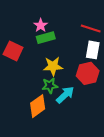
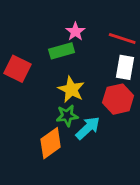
pink star: (41, 25) -> (75, 32), moved
yellow star: (53, 66) -> (71, 89), turned 30

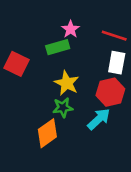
cyan arrow: (88, 128) -> (99, 119), moved

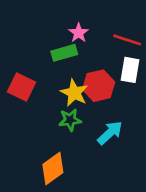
red square: (17, 64) -> (21, 87), moved
red hexagon: (110, 92) -> (99, 86), moved
orange diamond: (47, 133) -> (53, 169), moved

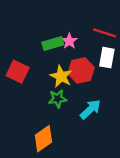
pink star: (79, 33) -> (69, 41), moved

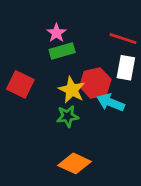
pink star: (69, 41) -> (56, 33), moved
cyan arrow: (90, 109) -> (111, 102), moved, turned -115
orange diamond: (43, 139) -> (75, 163), moved, turned 60

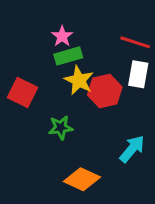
yellow star: (72, 90) -> (79, 80), moved
cyan arrow: (111, 102) -> (132, 149), moved, turned 108
green star: (68, 116) -> (61, 128), moved

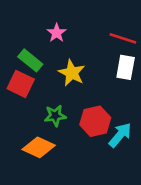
green rectangle: (68, 56) -> (30, 60), moved, turned 55
red hexagon: (105, 91) -> (95, 121), moved
orange diamond: (82, 179) -> (39, 147), moved

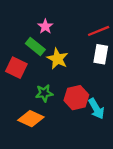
red line: (123, 38) -> (99, 31), turned -40
green rectangle: (30, 60) -> (35, 46), moved
cyan arrow: (120, 135) -> (96, 109), turned 110

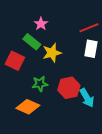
yellow star: (57, 59) -> (52, 53), turned 30

